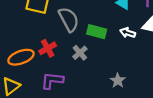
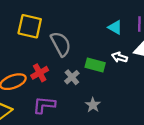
green rectangle: (97, 32) -> (95, 65), moved
gray star: (118, 81) -> (93, 105), moved

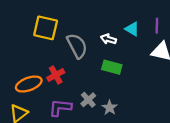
white arrow: (120, 57) -> (108, 39), moved
gray cross: (72, 77) -> (88, 100), moved

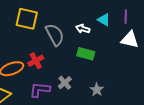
gray star: (110, 108) -> (97, 90), moved

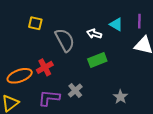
yellow square: (27, 19) -> (35, 23), size x0.6
green rectangle: (86, 54) -> (97, 60), turned -36
gray star: (97, 90) -> (120, 97), moved

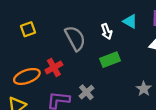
yellow square: (35, 23) -> (28, 29), moved, turned -32
white arrow: (94, 34) -> (107, 32), turned -128
gray star: (120, 97) -> (144, 89), moved

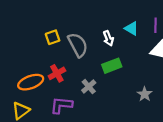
yellow square: (28, 29) -> (53, 37), moved
gray cross: (86, 92) -> (89, 87), moved

